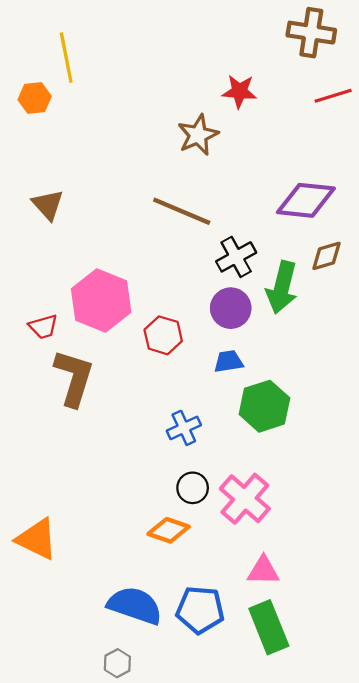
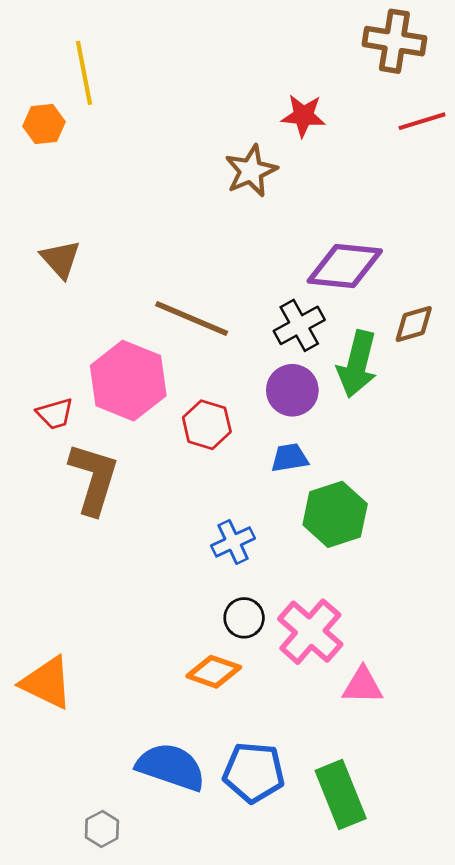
purple diamond: (306, 200) -> (345, 266), moved
brown line: (182, 211) -> (192, 318), moved
pink triangle: (263, 571) -> (363, 685), moved
gray hexagon: (117, 663) -> (102, 829), moved

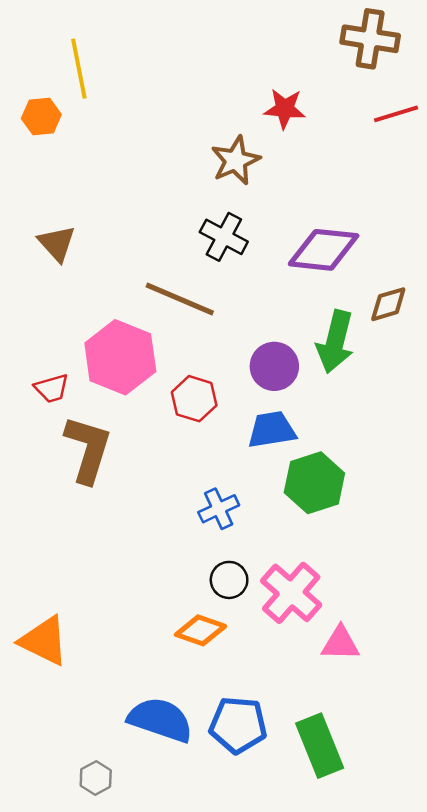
black cross: (299, 325) -> (224, 237), moved, turned -33
blue trapezoid: (290, 458) -> (272, 430), size x1.4

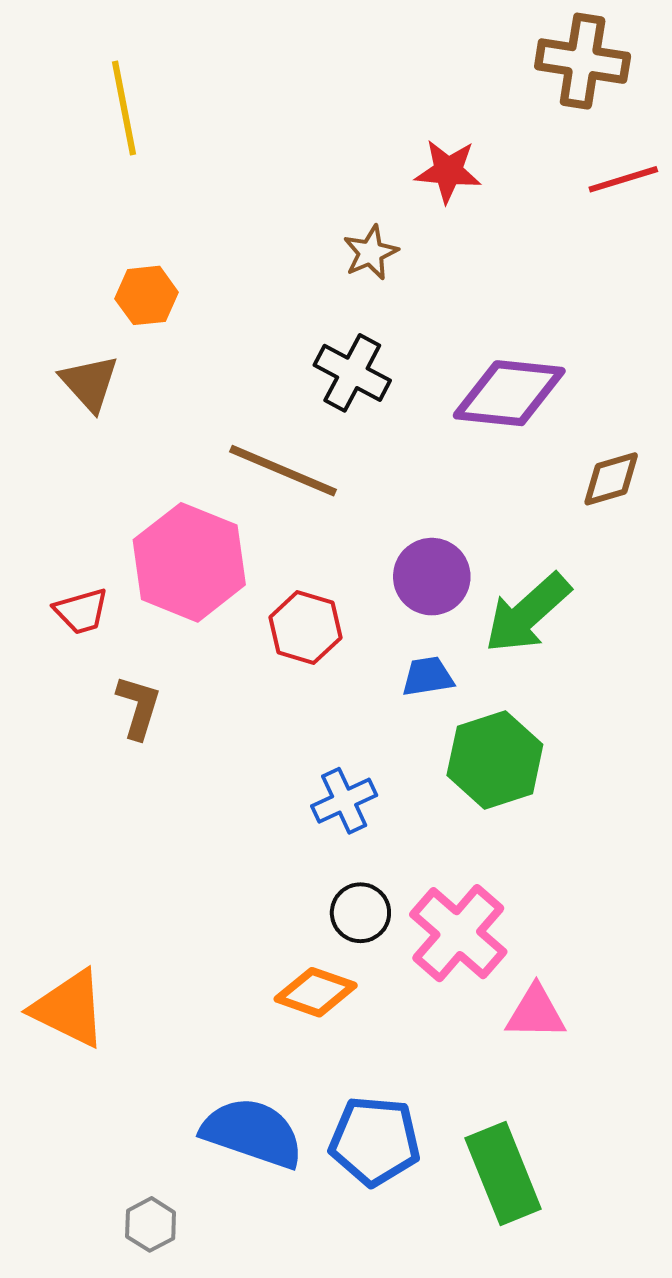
orange hexagon: (41, 116) -> (147, 295), moved
brown star: (236, 161) -> (371, 253), size x0.7
green arrow: (335, 342) -> (528, 613), moved, turned 34
blue trapezoid: (272, 430) -> (428, 676), size x0.7
brown L-shape: (88, 449) -> (138, 707), size x0.6

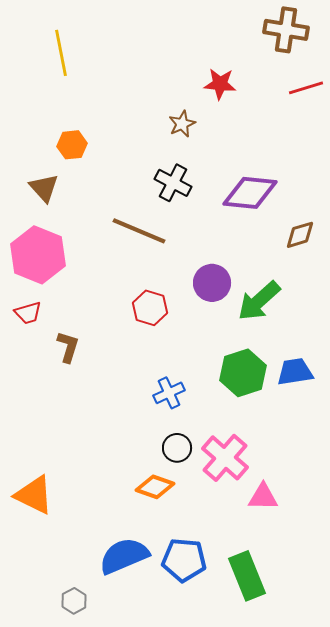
pink hexagon: (189, 562) -> (38, 255), moved
red trapezoid: (81, 611) -> (28, 313), moved
blue trapezoid: (428, 676) -> (295, 372), moved, size x1.4
blue semicircle: (252, 1133) -> (124, 556), turned -42

